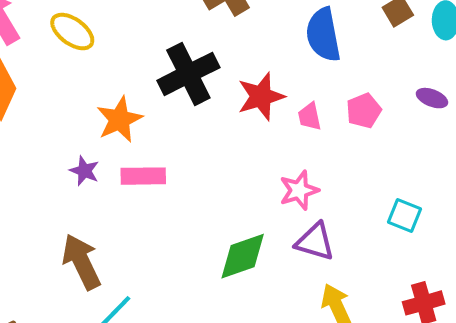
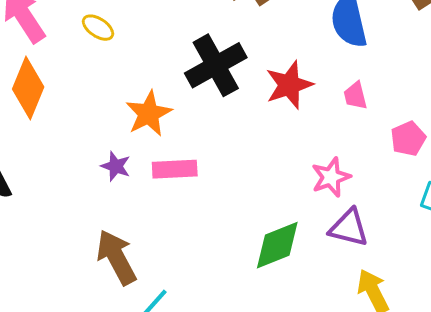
yellow ellipse: (72, 32) -> (98, 28), size x0.7
pink pentagon: (364, 111) -> (408, 139), moved
pink trapezoid: (310, 116) -> (355, 96), moved

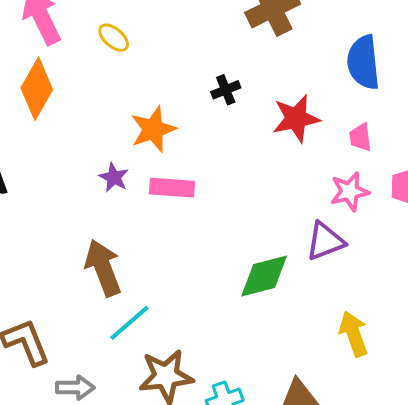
black cross: (216, 65) -> (226, 90), size x0.5
pink star: (331, 177) -> (350, 192), moved
purple triangle: (349, 228) -> (325, 241), moved, turned -42

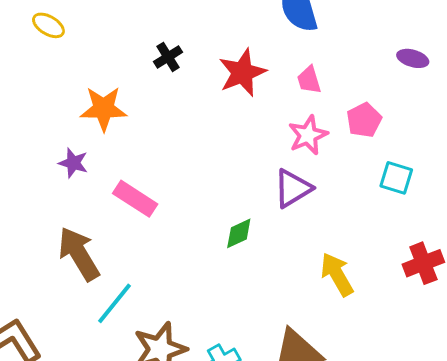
orange star: (153, 129) -> (104, 109), turned 30
pink rectangle: (172, 188) -> (135, 199), moved, turned 39
green diamond: (264, 276) -> (239, 233), size x0.6

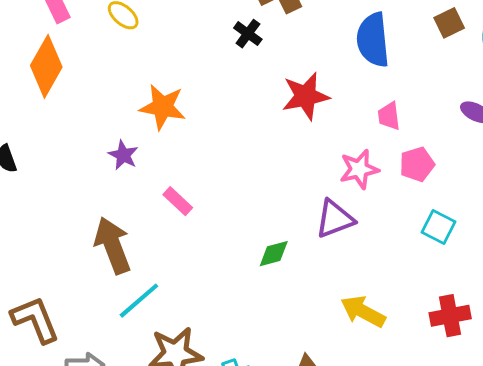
black cross: (168, 57) -> (248, 34), moved, turned -32
pink trapezoid: (309, 80) -> (389, 116), moved
pink rectangle: (135, 199) -> (178, 201), size x0.7
yellow arrow: (337, 274) -> (363, 311), turned -42

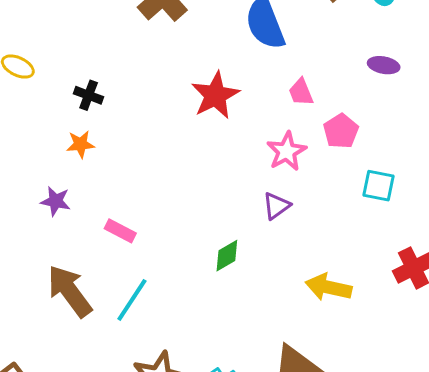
black cross: (248, 34) -> (89, 95), moved
orange star: (163, 107) -> (81, 144), size x0.6
purple triangle: (335, 219) -> (276, 206), size x0.7
cyan line: (139, 301) -> (132, 300), moved

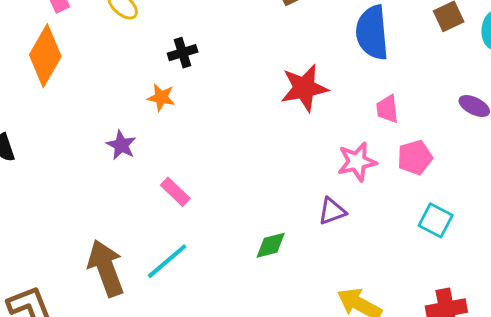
black cross: (89, 95) -> (183, 53), turned 36
brown arrow: (70, 291) -> (106, 268), moved

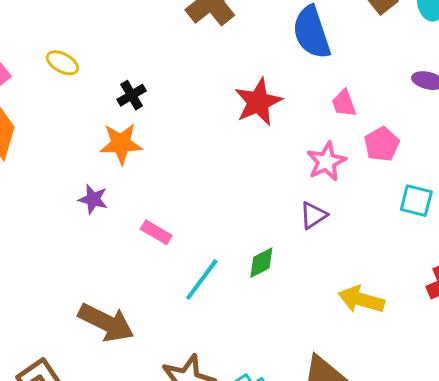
orange star: (161, 97) -> (121, 144), size x1.5
cyan line: (167, 261) -> (202, 279), moved
brown arrow: (106, 268) -> (106, 323), turned 150

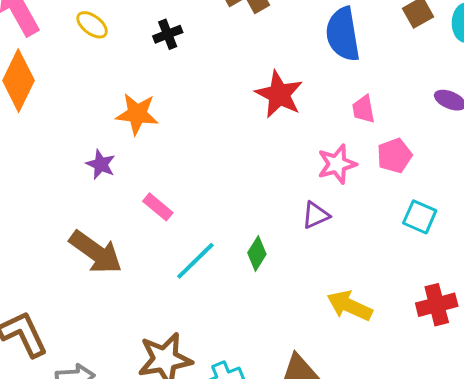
black cross: (132, 95) -> (168, 34), moved
red star: (258, 102) -> (279, 94), turned -30
green diamond: (261, 263) -> (257, 254), turned -40
brown arrow: (106, 323) -> (96, 252), moved

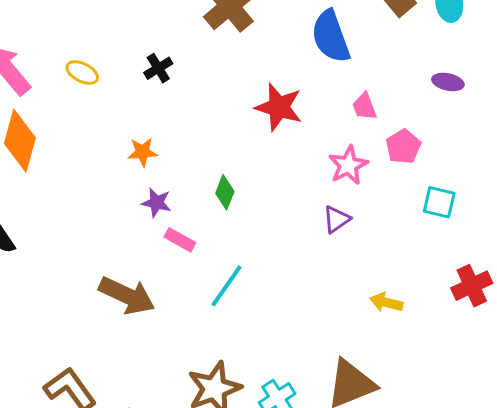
orange star: (137, 114) -> (143, 152), size x0.7
purple star: (101, 164) -> (157, 203), moved
green diamond: (257, 254) -> (225, 192), moved
yellow arrow: (350, 306) -> (386, 302), size x0.7

